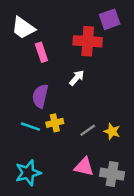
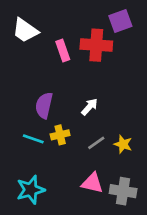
pink rectangle: (41, 52) -> (63, 50), moved
white arrow: (77, 78) -> (90, 107), moved

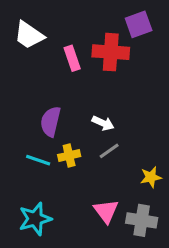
white arrow: (90, 107) -> (103, 123), turned 72
gray line: (96, 143) -> (109, 151), moved
yellow star: (123, 144) -> (151, 177), moved, turned -30
pink triangle: (92, 183) -> (106, 211), turned 40

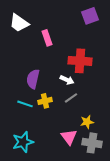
red cross: (111, 52) -> (80, 61), moved
yellow star: (151, 177) -> (87, 122), moved

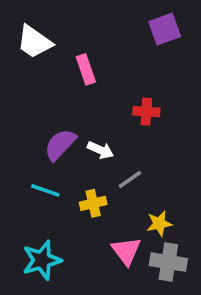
red cross: (80, 61) -> (146, 112), size x0.6
purple semicircle: (33, 79) -> (60, 145), turned 30
white arrow: (67, 80) -> (100, 150), moved
yellow cross: (45, 101) -> (93, 203), moved

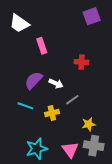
pink rectangle: (86, 69) -> (42, 46), moved
pink triangle: (126, 251) -> (70, 150), moved
cyan star: (42, 260) -> (37, 149), moved

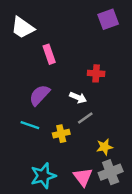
white arrow: (56, 83) -> (78, 98), moved
gray cross: (94, 146) -> (111, 172), turned -30

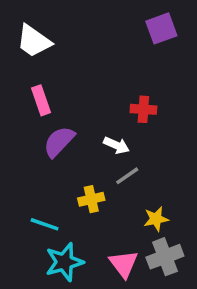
pink rectangle: (49, 54) -> (41, 100), moved
cyan line: (30, 125) -> (45, 224), moved

